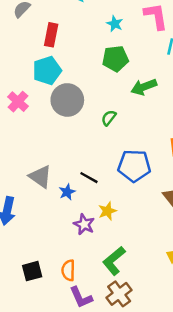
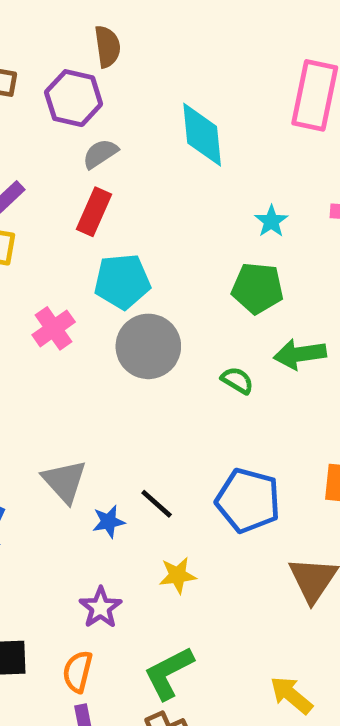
red rectangle: (51, 35) -> (94, 212), moved
green semicircle: (109, 118) -> (237, 380), moved, turned 70
purple star: (84, 224) -> (101, 608), moved

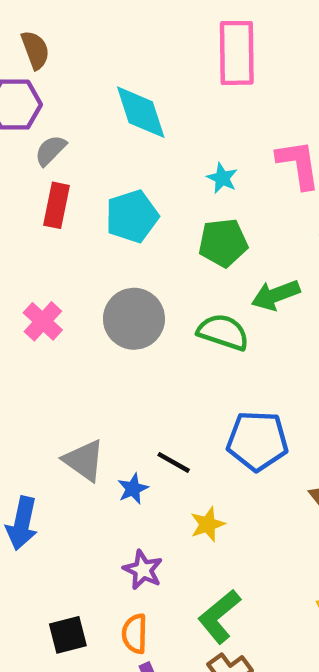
cyan pentagon: (122, 281) -> (132, 216), moved
green semicircle: (237, 380) -> (223, 332), size x1.6

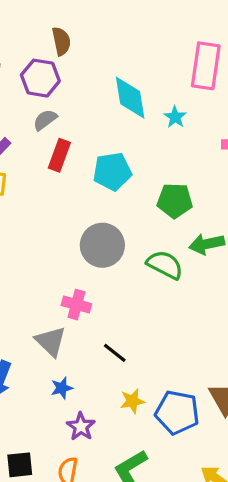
gray semicircle: (50, 150) -> (45, 120), moved
cyan star: (222, 178) -> (175, 117), moved
pink cross: (43, 321) -> (76, 305), moved, turned -36
blue pentagon: (257, 441) -> (177, 412), moved
blue star: (133, 489) -> (62, 388), moved

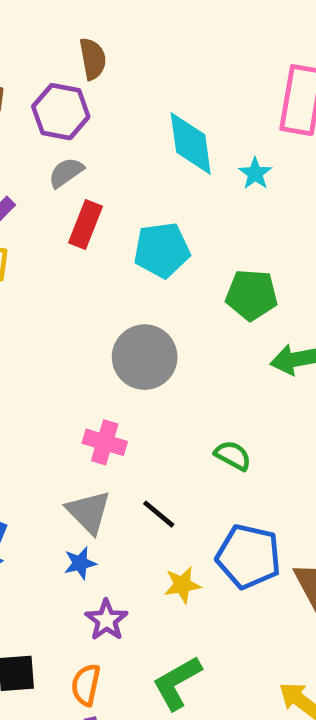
green semicircle: (165, 265) -> (233, 455), moved, size x0.7
gray triangle: (51, 341) -> (89, 512), moved
blue pentagon: (177, 412) -> (249, 556), moved

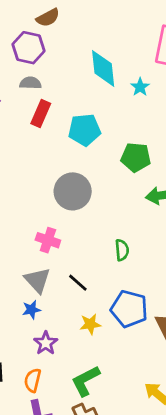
brown semicircle: (93, 59) -> (48, 18), turned 70
gray semicircle: (66, 172) -> (30, 83), turned 35
green semicircle: (233, 455) -> (122, 250), turned 55

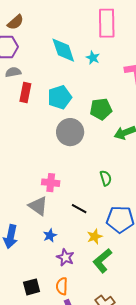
gray circle: (73, 191) -> (70, 132), moved
gray triangle: (37, 280) -> (38, 206), moved
green L-shape: (85, 381) -> (102, 261), moved

